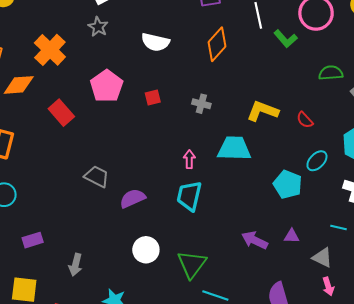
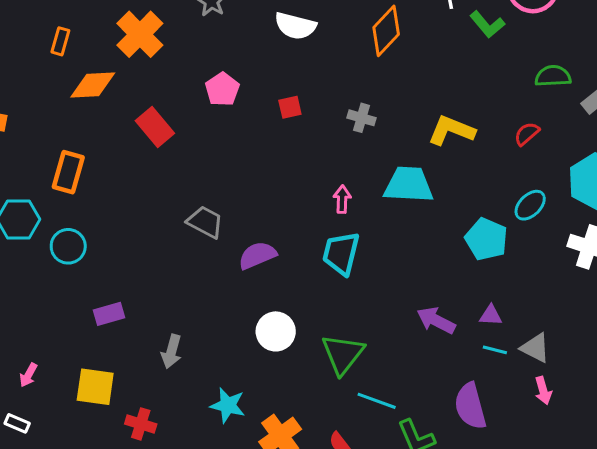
pink pentagon: (107, 86) -> (222, 89), size x0.7
red semicircle: (305, 120) -> (527, 134), moved, turned 90
cyan line: (338, 228) -> (495, 350), moved

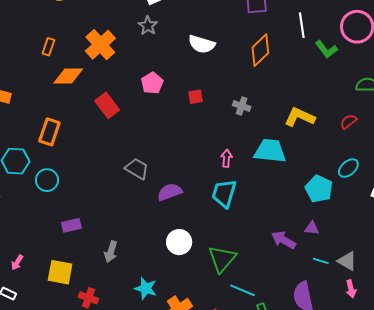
purple triangle: (491, 315) -> (312, 228), moved

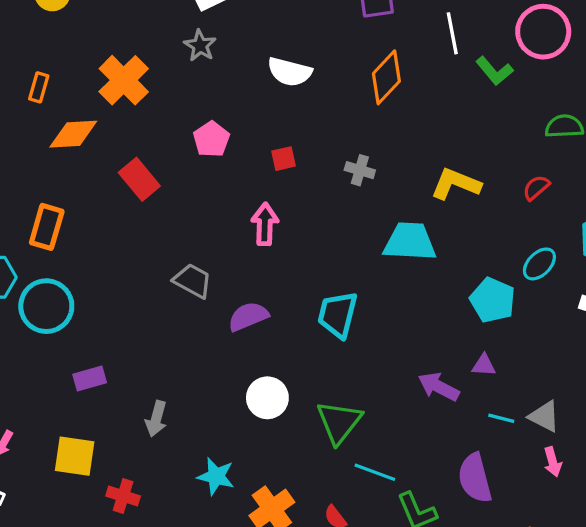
pink arrow: (226, 158) -> (265, 224), moved, size x1.4
cyan circle: (47, 180) -> (46, 306), size x1.4

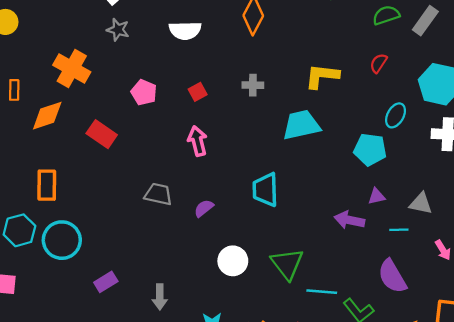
purple semicircle: (248, 316) -> (204, 208), size x0.7
gray triangle: (544, 416) -> (421, 203), moved

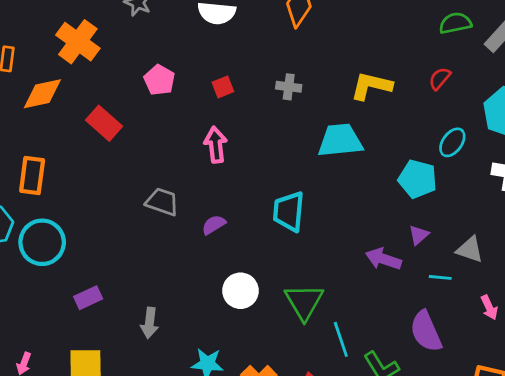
purple triangle: (377, 196) -> (419, 235), turned -36
cyan line: (322, 292) -> (341, 339), turned 60

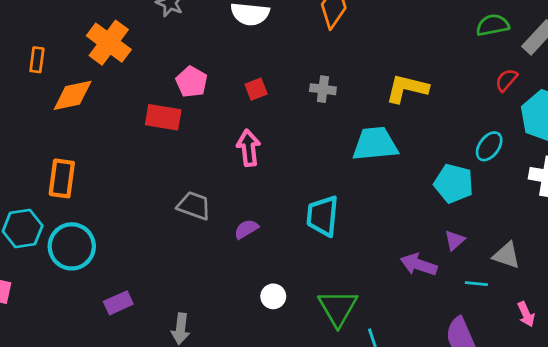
red semicircle: (440, 79) -> (506, 80), moved
red rectangle: (104, 123) -> (163, 117), moved, turned -32
white circle: (240, 291) -> (273, 296), size x0.7

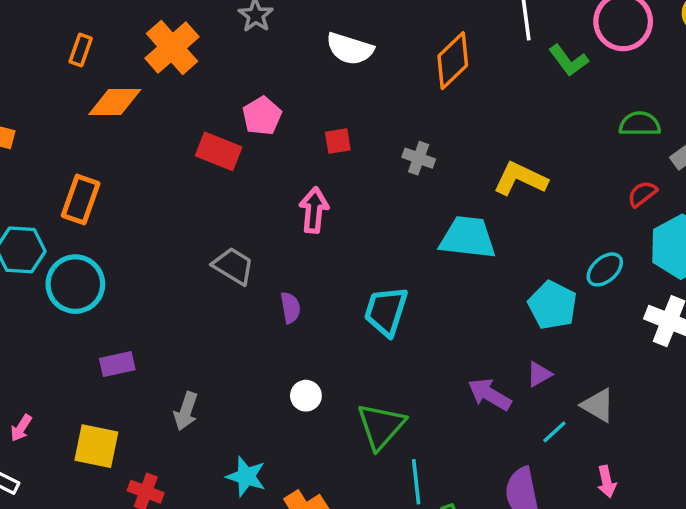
purple semicircle: (246, 229) -> (290, 308), turned 100
cyan line: (476, 284) -> (554, 432), turned -60

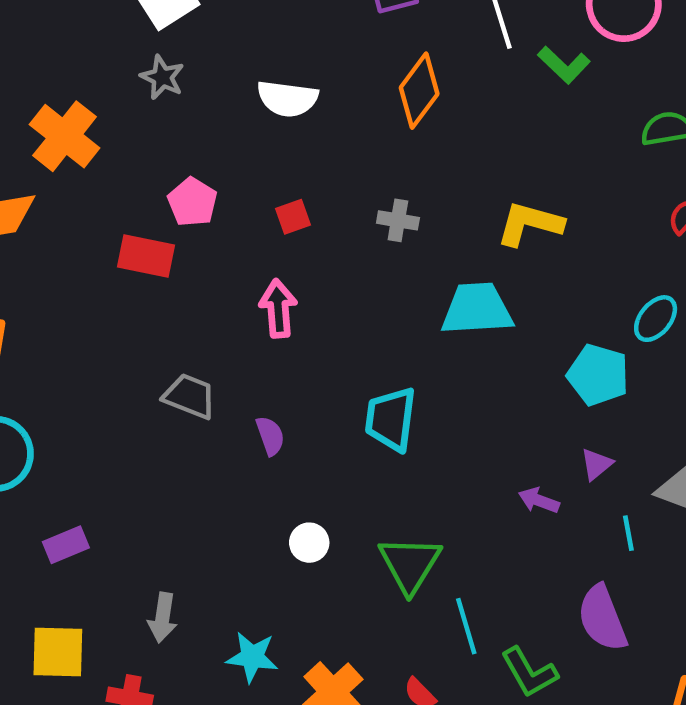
purple arrow: (490, 394) -> (539, 500), size x0.7
gray arrow: (186, 411) -> (163, 618), moved
cyan line: (554, 432) -> (628, 533), turned -48

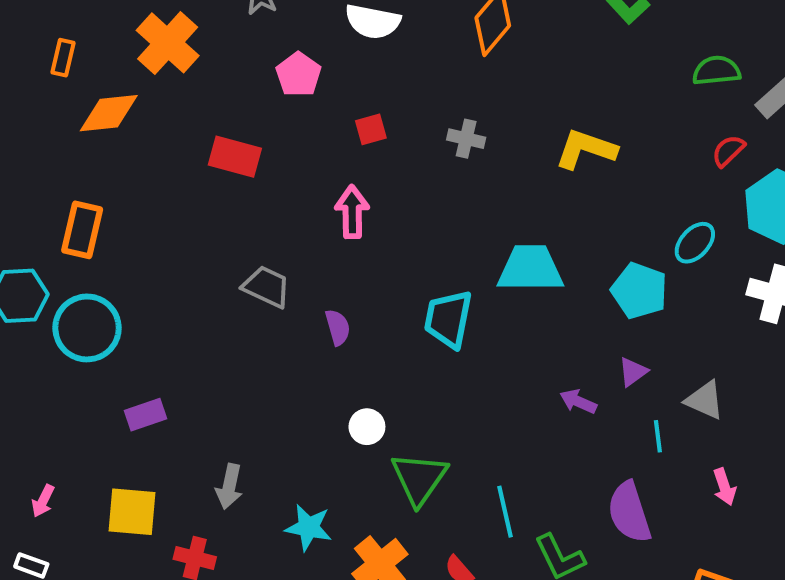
pink pentagon: (192, 202) -> (298, 74), moved
cyan trapezoid: (477, 309) -> (530, 268), moved
green triangle: (410, 564) -> (419, 478), moved

